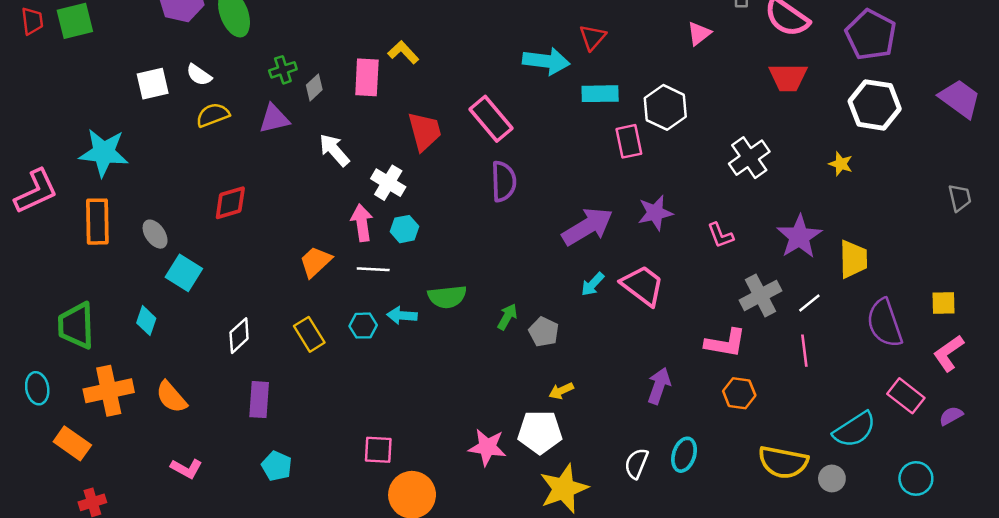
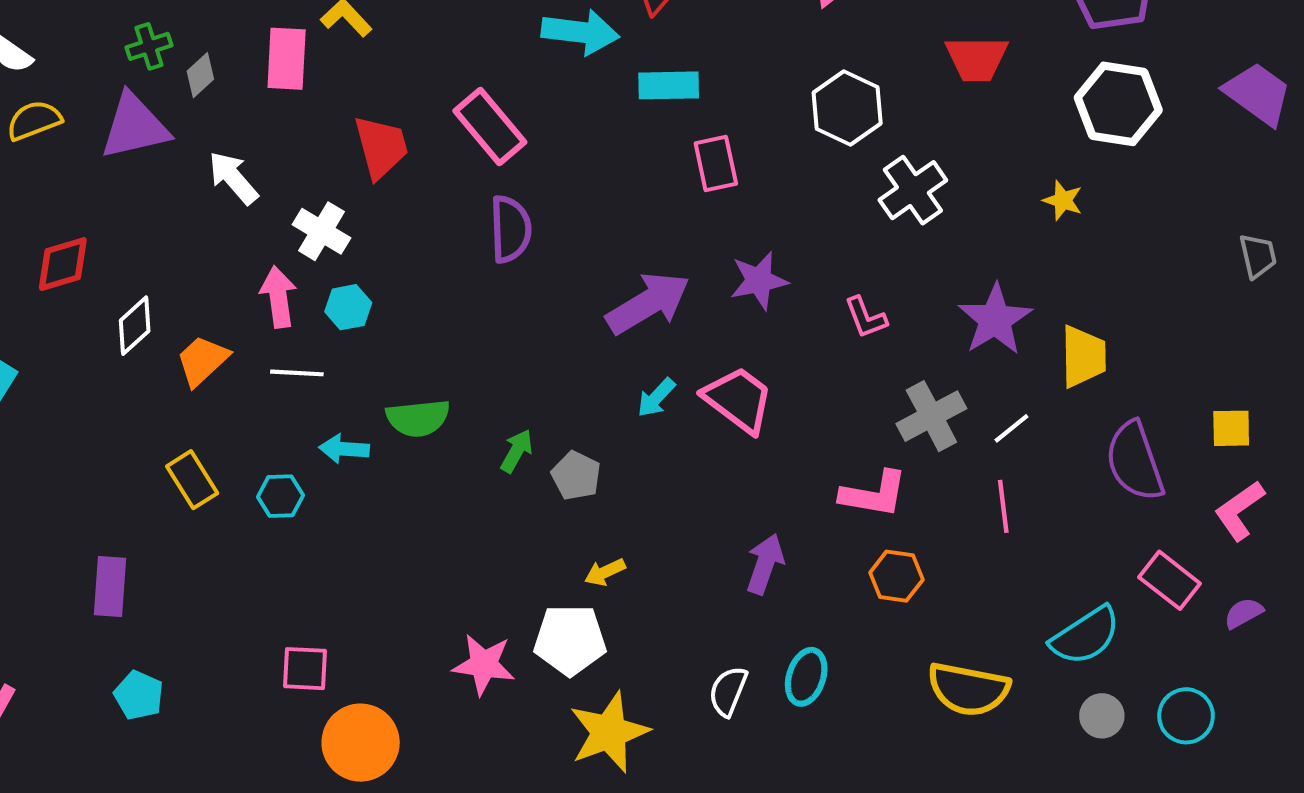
white hexagon: (665, 107) -> (847, 108), moved
purple triangle: (274, 119) -> (135, 126), size x1.4
cyan hexagon: (363, 326) -> (280, 496), moved
white diamond: (239, 336) -> (135, 326), moved
gray circle: (832, 478) -> (1102, 716), moved

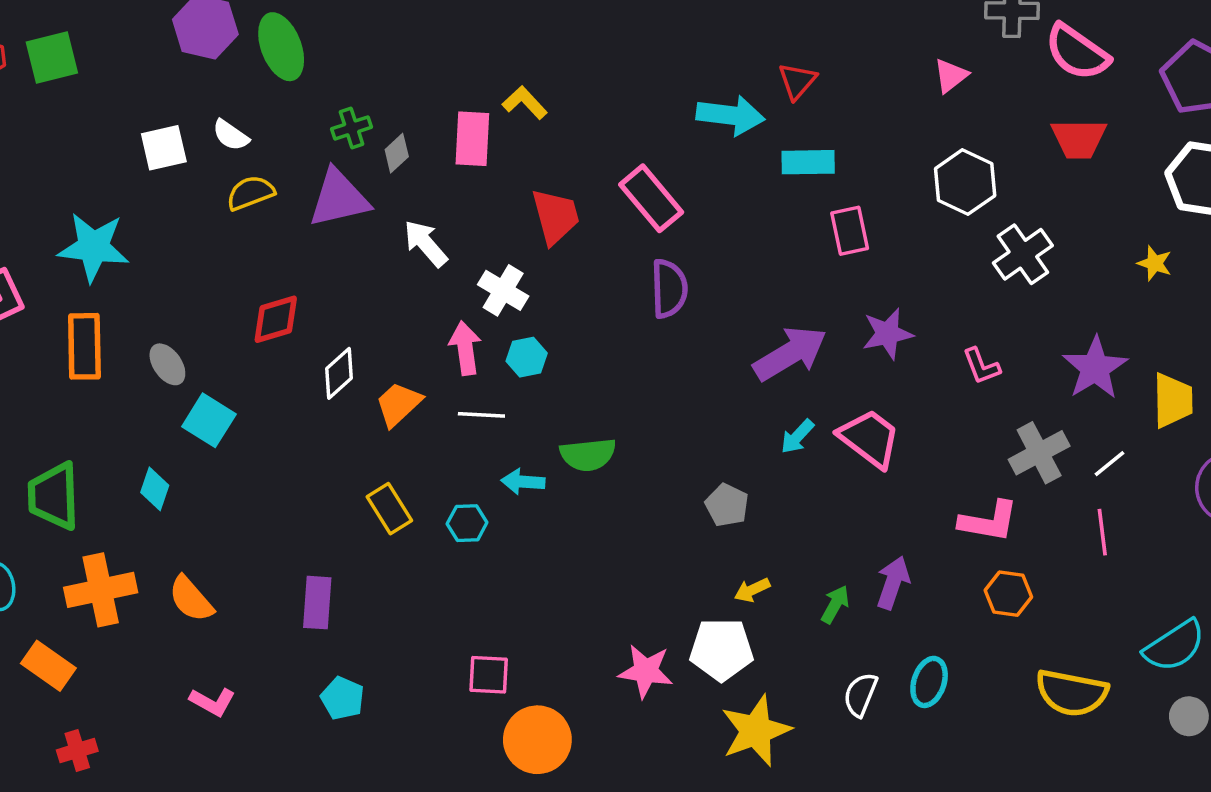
green arrow: (517, 451) -> (835, 604), moved

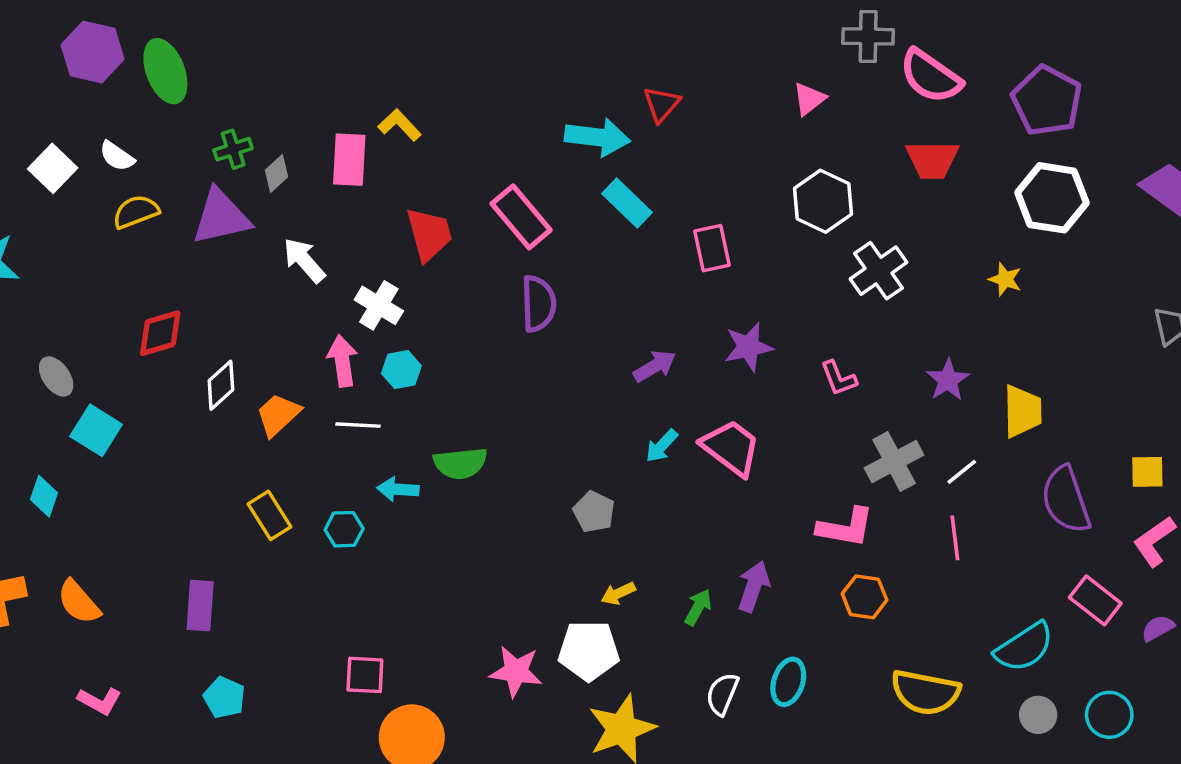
white square: (164, 148) -> (53, 168), turned -33
cyan rectangle: (808, 162) -> (627, 203), moved, turned 45
purple arrow: (790, 354) -> (655, 366), size x0.6
purple star: (1095, 368) -> (948, 380), size x0.7

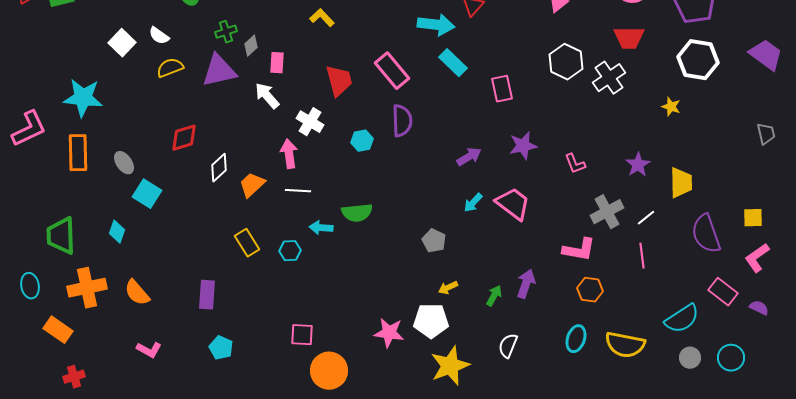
pink rectangle: (349, 160) -> (277, 63), moved, size x0.7
white cross: (878, 271) -> (609, 78), moved
cyan hexagon: (401, 370) -> (362, 141), moved
purple semicircle: (1158, 628) -> (759, 308), turned 54
cyan ellipse: (788, 682) -> (576, 339), moved

